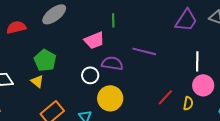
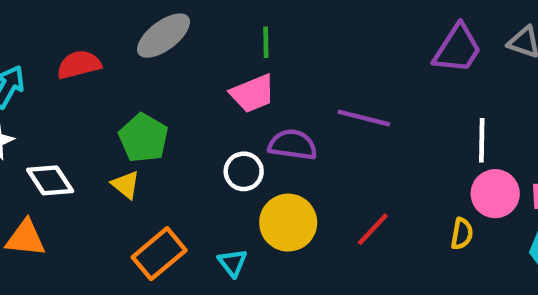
green line: (113, 20) -> (266, 42), moved
red line: (165, 97) -> (373, 229), moved

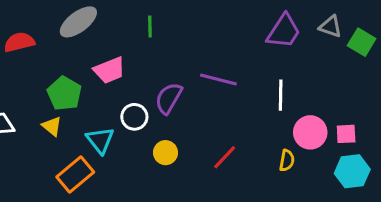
pink trapezoid: (253, 93) -> (109, 70), moved
white line: (482, 140) -> (281, 95), moved
purple semicircle: (293, 145) -> (169, 98), turned -68
yellow circle: (288, 223) -> (166, 153), size x0.6
cyan triangle: (233, 263) -> (100, 140), moved, size x1.4

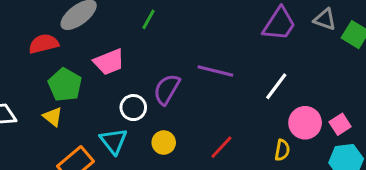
green line: (150, 27) -> (148, 19), turned 30
red semicircle: (19, 42) -> (44, 44), moved
white line: (281, 95) -> (276, 86), turned 36
pink square: (346, 134) -> (340, 124), turned -30
cyan triangle: (100, 140) -> (114, 141), moved

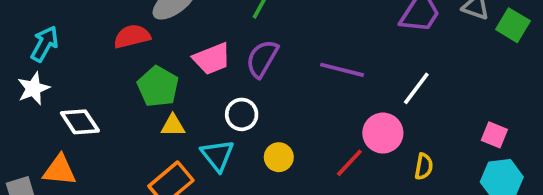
purple semicircle: (167, 89) -> (262, 59), moved
yellow triangle: (53, 117) -> (173, 126), moved, turned -40
pink circle: (305, 123) -> (383, 133), moved
pink square: (340, 124) -> (494, 135), turned -35

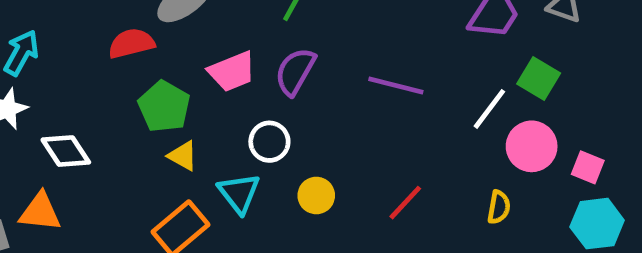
green square: (513, 25) -> (539, 78), moved
yellow triangle: (173, 126) -> (183, 156), turned 30
pink circle: (383, 133) -> (532, 146), moved

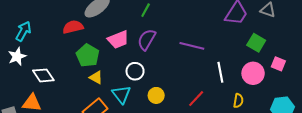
white line: (489, 109) -> (220, 72), moved, turned -48
pink square: (588, 167) -> (278, 64), moved

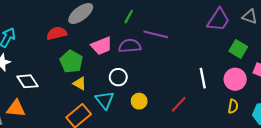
purple semicircle: (147, 40) -> (130, 46), turned 55
purple line: (192, 46) -> (156, 34), moved
yellow semicircle: (238, 101) -> (233, 106), moved

